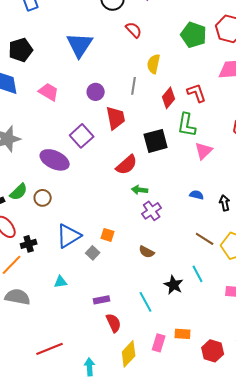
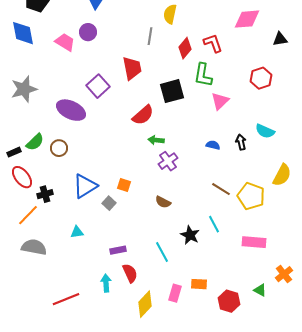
purple circle: (96, 92) -> (88, 32), moved
black arrow: (225, 203) -> (241, 142), moved
cyan arrow: (90, 367) -> (106, 283), moved

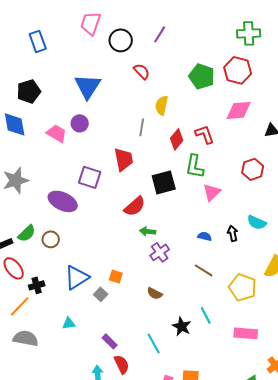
purple square: (98, 86) -> (90, 177), turned -30
brown line: (221, 189) -> (204, 270), moved
purple rectangle: (118, 250) -> (110, 341), turned 56

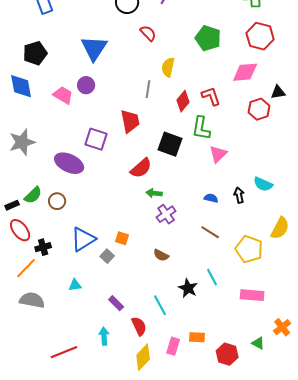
red hexagon: (238, 70) -> (260, 36), moved
red hexagon: (253, 169) -> (259, 109), moved
black square: (164, 182) -> (170, 144), turned 35
red semicircle: (122, 364) -> (139, 326), moved

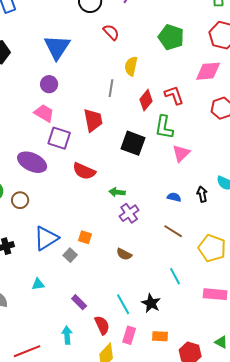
pink trapezoid: (63, 95) -> (44, 113), moved
red semicircle: (141, 168) -> (84, 171), moved, turned 65
black star: (188, 288) -> (151, 303), moved
pink rectangle: (173, 346) -> (129, 335), moved

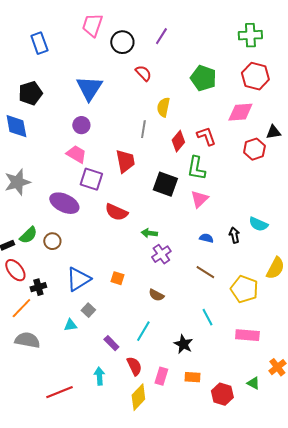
pink triangle: (181, 153) -> (199, 199), moved
gray square: (70, 255) -> (88, 310), moved
cyan line: (123, 304) -> (143, 331), moved, turned 60

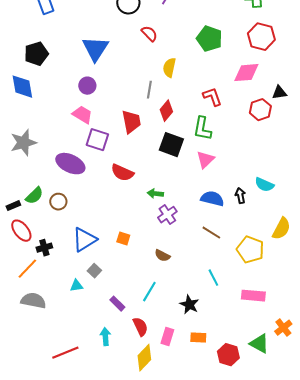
red diamond: (178, 141) -> (166, 111), moved
blue semicircle: (206, 238) -> (212, 199), size x1.6
green triangle: (253, 383) -> (259, 344), size x1.5

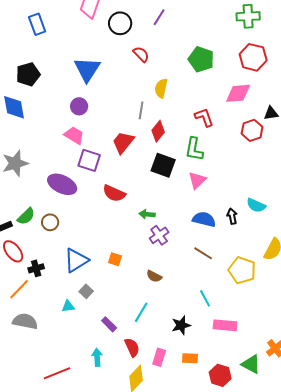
red trapezoid: (131, 122) -> (123, 142), turned -130
pink rectangle: (253, 296) -> (225, 325), moved
black star: (189, 305) -> (181, 325), turned 30

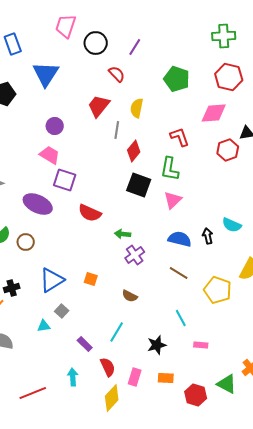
purple line: (159, 17) -> (135, 47), moved
blue triangle: (87, 69) -> (46, 74), moved
red trapezoid: (123, 142) -> (99, 106), moved
pink rectangle: (225, 325) -> (201, 345), size x0.6

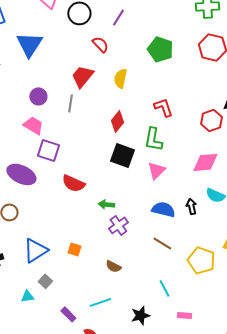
pink diamond: (214, 113) -> (205, 162), moved
gray line: (117, 130) -> (70, 103), moved
cyan line: (117, 332) -> (100, 302), turned 40

